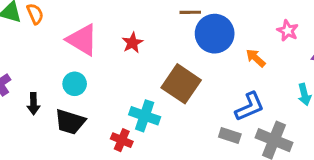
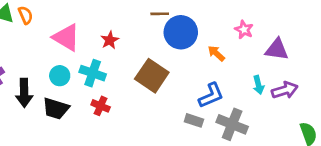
black arrow: (34, 104) -> (24, 93), size x1.5
cyan cross: (145, 116) -> (93, 73), moved
red cross: (122, 140) -> (101, 106), moved

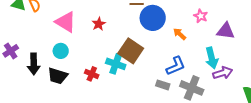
cyan cross: (93, 73) -> (116, 64), moved
cyan arrow: (258, 85) -> (212, 58), size x1.5
purple arrow: (285, 90) -> (223, 73), moved

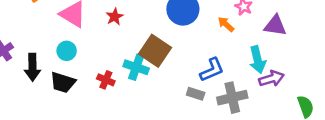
orange arrow: (180, 34) -> (226, 24), moved
gray cross: (192, 88) -> (232, 98), turned -35

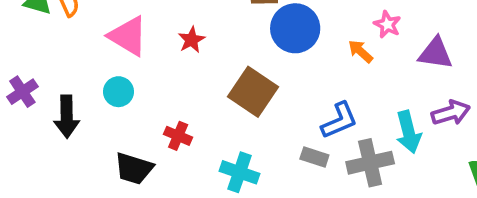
cyan arrow: (258, 60) -> (408, 132), moved
cyan cross: (136, 67) -> (239, 172), moved
purple arrow: (271, 79) -> (451, 113), moved
black trapezoid: (63, 82) -> (134, 168), moved

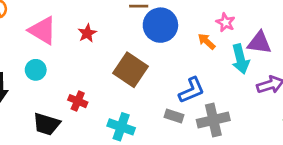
cyan arrow: (408, 132) -> (240, 59), moved

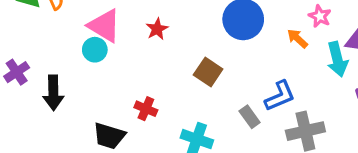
cyan circle: (36, 70) -> (95, 50), moved
brown square: (131, 70) -> (208, 72), size x0.7
gray rectangle: (174, 116) -> (250, 117), moved, turned 36

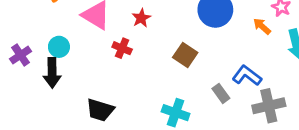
cyan circle: (95, 50) -> (59, 47), moved
blue L-shape: (280, 96) -> (247, 76), turned -120
red cross: (146, 109) -> (122, 48), moved

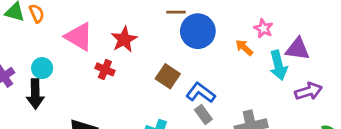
red star: (141, 18) -> (124, 39), size x1.4
blue L-shape: (247, 76) -> (201, 93), moved

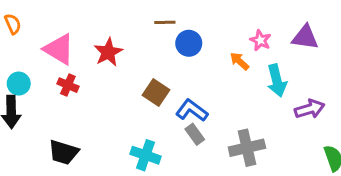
blue circle: (198, 31) -> (189, 43), size x0.7
purple triangle: (298, 49) -> (305, 37), moved
red cross: (105, 69) -> (68, 85), moved

